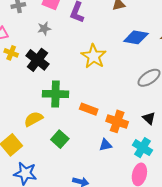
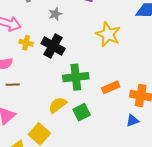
orange rectangle: (89, 109) -> (111, 87), turned -36
green square: (60, 139) -> (82, 112), moved, turned 30

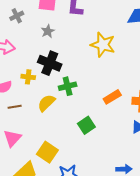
yellow cross: (26, 43) -> (28, 77), moved
green cross: (76, 77) -> (68, 86), moved, size x0.7
yellow semicircle: (58, 105) -> (46, 103), moved

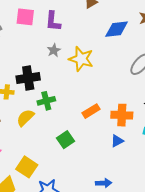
gray star: (48, 31) -> (54, 50), moved
black cross: (50, 63) -> (28, 78), turned -30

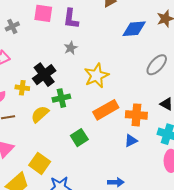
yellow star: (81, 59) -> (96, 76), moved, turned 30
black cross: (28, 78) -> (44, 75), turned -30
orange rectangle: (91, 111) -> (106, 110), size x1.4

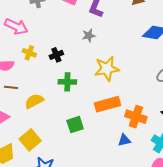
black cross: (44, 75) -> (56, 55), size x0.6
yellow cross: (22, 88) -> (29, 53), moved
yellow semicircle: (40, 114) -> (34, 101), moved

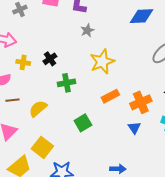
gray star: (89, 36) -> (87, 30), moved
orange rectangle: (107, 104) -> (110, 96), size x0.7
orange cross: (136, 117) -> (141, 102), turned -30
blue triangle: (124, 140) -> (134, 128), turned -40

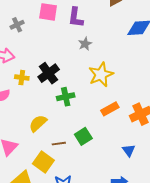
black cross: (50, 59) -> (49, 73), size x1.5
brown line: (12, 100) -> (59, 144), moved
blue triangle: (134, 128) -> (129, 150), moved

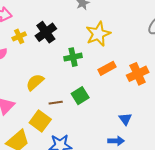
yellow cross: (22, 78) -> (19, 36), turned -32
green cross: (66, 97) -> (73, 57), moved
blue triangle: (129, 150) -> (125, 119), moved

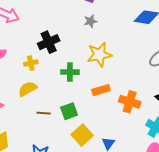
yellow cross: (19, 36) -> (31, 63), moved
orange cross: (138, 74) -> (130, 102), turned 30
yellow square: (40, 121) -> (82, 135), moved

